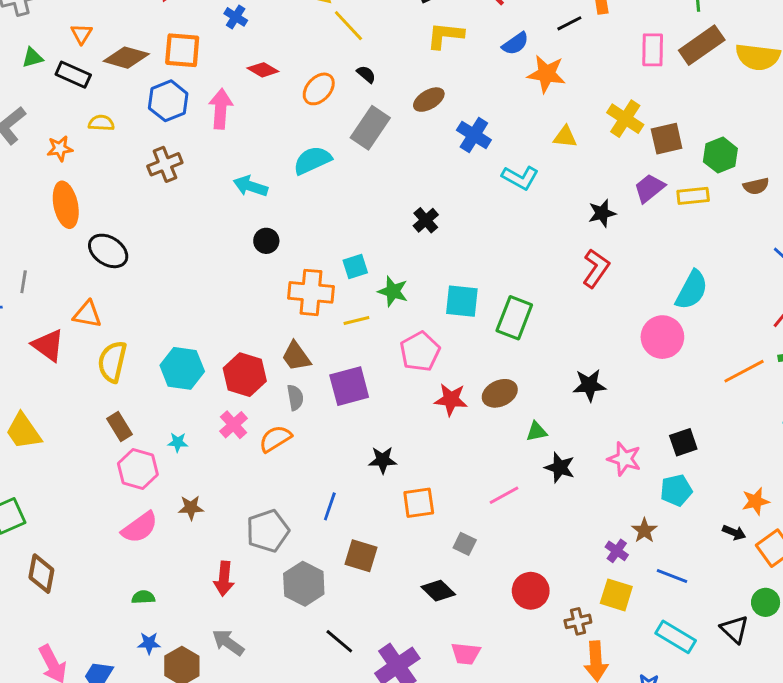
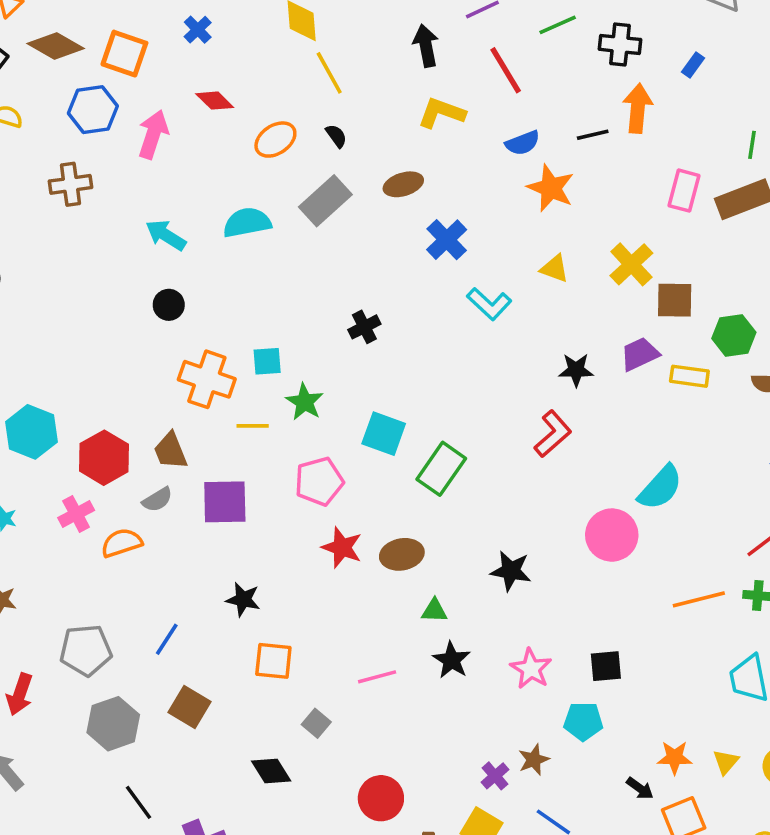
gray semicircle: (295, 397) -> (157, 500), turned 55

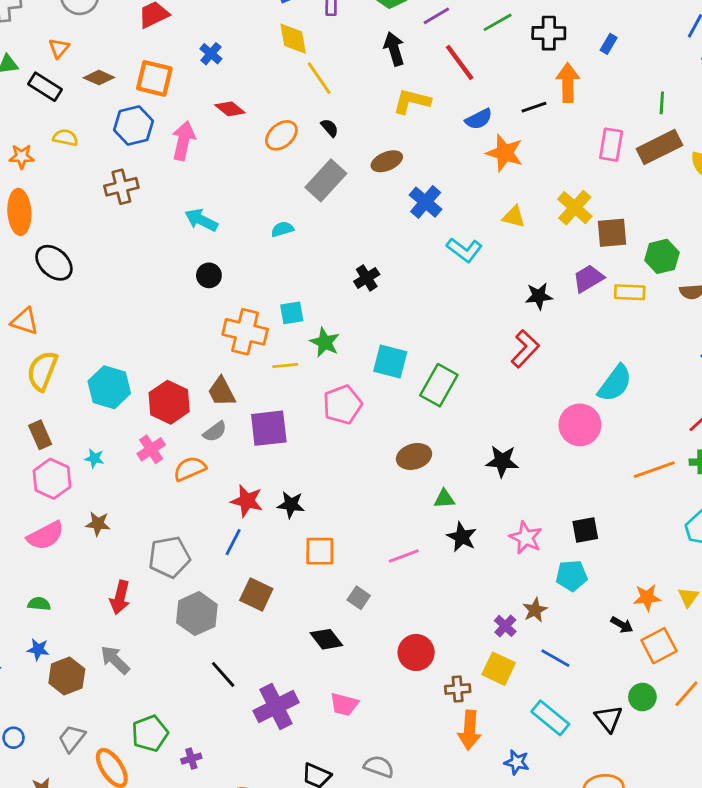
brown diamond: (56, 46) -> (99, 78), size x0.7
cyan semicircle: (247, 223) -> (282, 229), moved, size x0.6
red star: (342, 547) -> (247, 501), moved

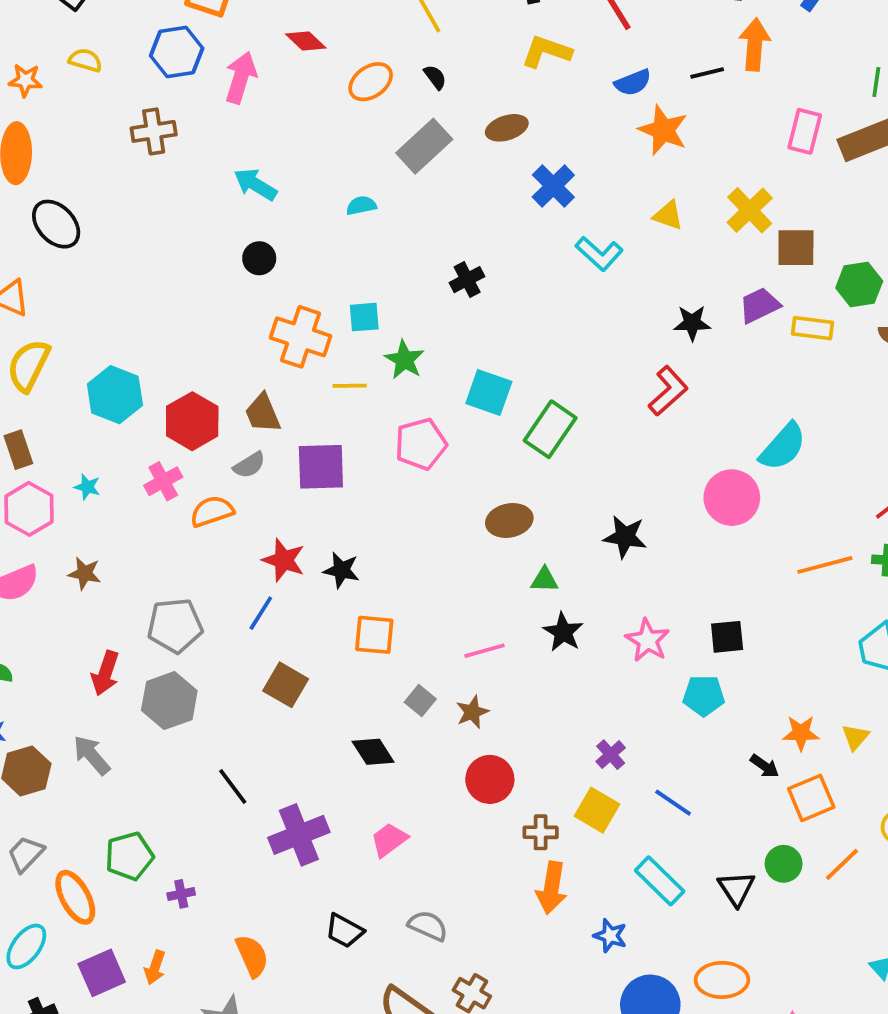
brown star: (535, 610) -> (472, 712), moved
gray hexagon: (197, 614) -> (169, 701), moved
pink trapezoid: (344, 704) -> (389, 840), turned 124

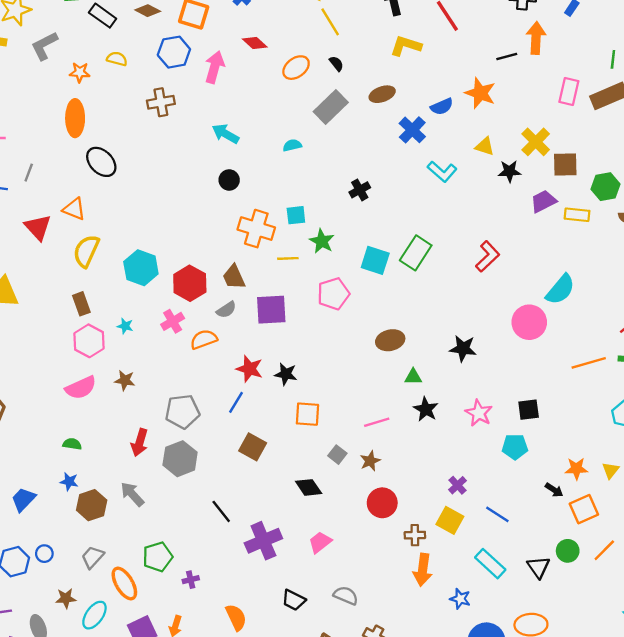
blue semicircle: (633, 83) -> (442, 107), moved
black star: (692, 323) -> (509, 171), moved
green rectangle: (550, 429) -> (416, 253), moved

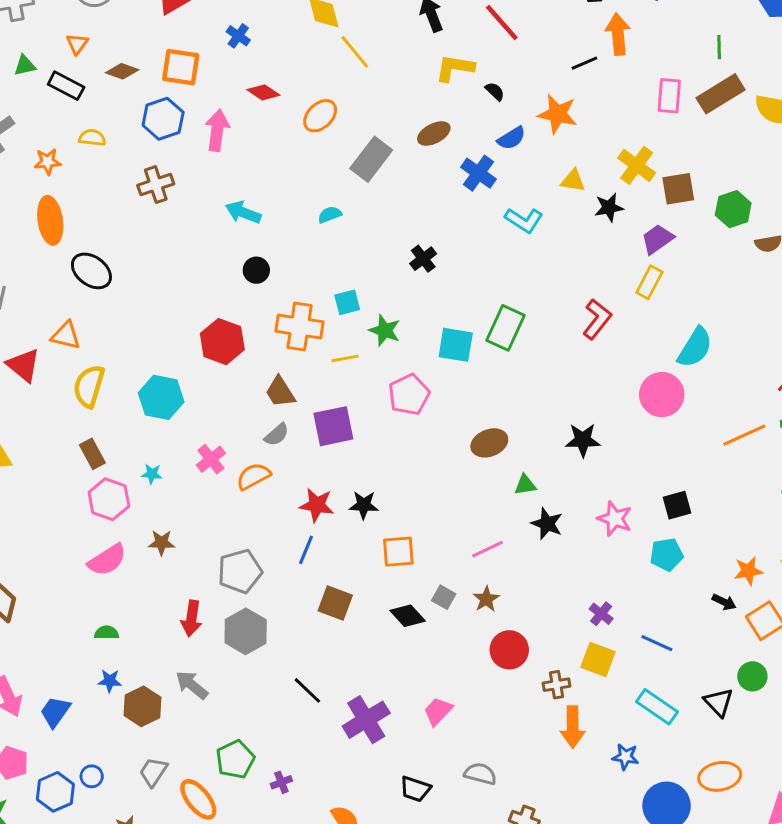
black semicircle: (336, 64) -> (495, 91), moved
yellow rectangle: (577, 215) -> (649, 282), moved, turned -60
red hexagon: (190, 283) -> (222, 342), moved
black diamond: (309, 487) -> (408, 616), moved

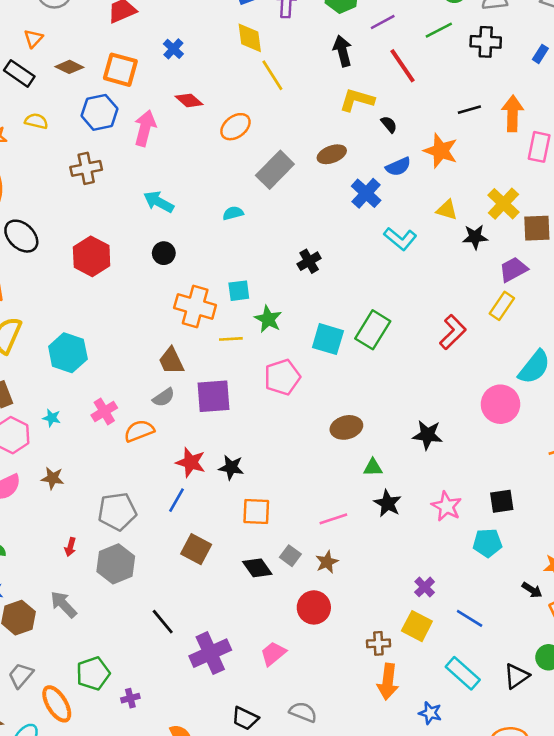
orange arrow: (618, 34) -> (513, 113), moved
red hexagon: (222, 342) -> (92, 256), moved
red arrow: (191, 618) -> (70, 547), size x0.6
red circle: (509, 650) -> (314, 607), moved
black triangle: (719, 702) -> (516, 676), turned 32

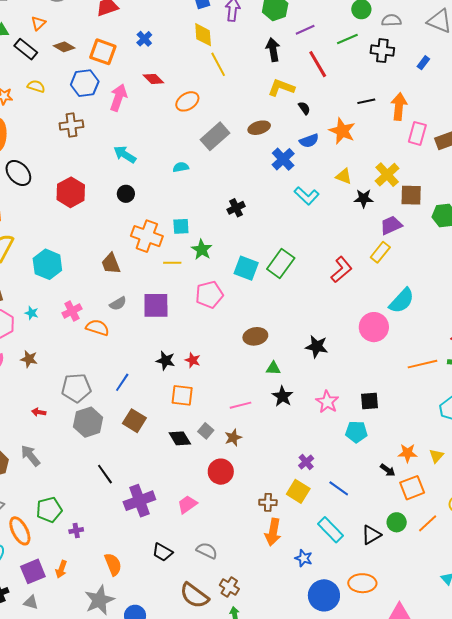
brown trapezoid: (171, 361) -> (111, 264), moved
orange semicircle: (139, 431) -> (97, 328), turned 35
red star: (191, 462) -> (193, 360), moved, size x0.7
red arrow: (70, 547) -> (39, 412), turned 80
gray hexagon: (116, 564) -> (88, 422), moved

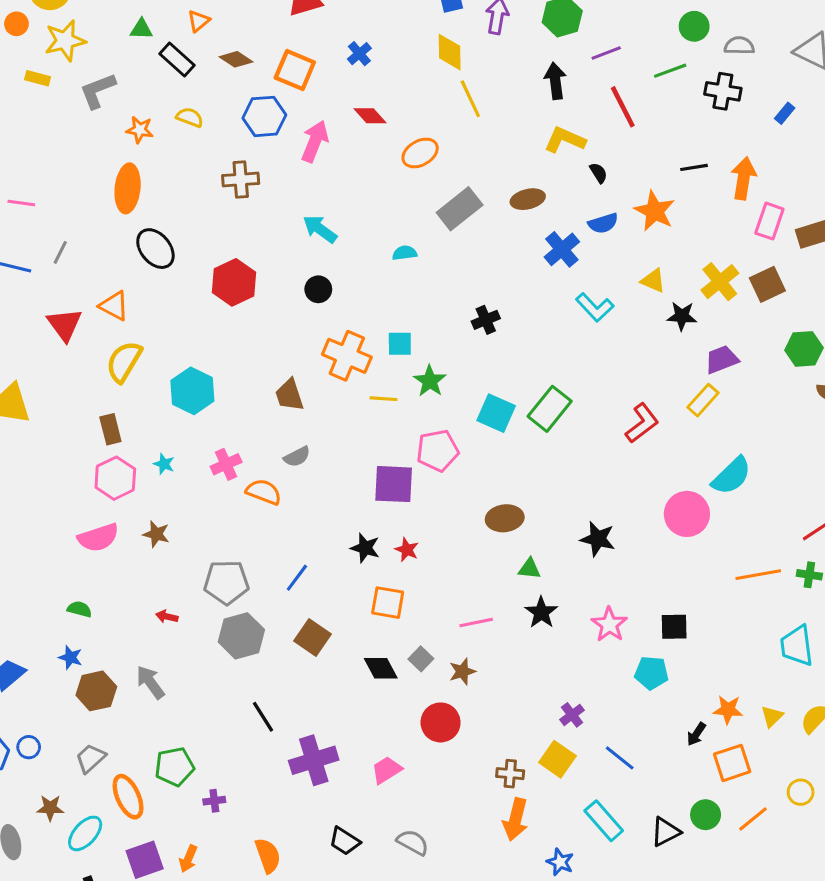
brown square: (411, 195) -> (767, 284), moved, turned -30
purple square: (156, 305) -> (394, 484), moved
black arrow: (388, 470) -> (696, 734), turned 84

